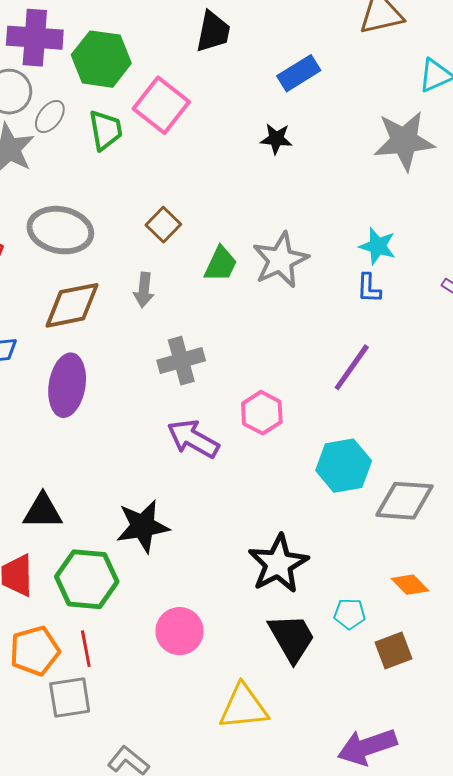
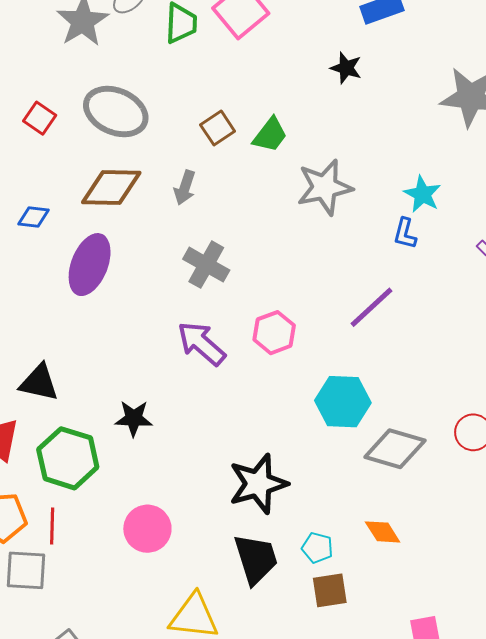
green trapezoid: (221, 264) -> (270, 135), moved
gray cross: (181, 361) -> (206, 265), turned 33
black star: (143, 526) -> (134, 418), size x0.7
brown square: (394, 651) -> (330, 590), moved

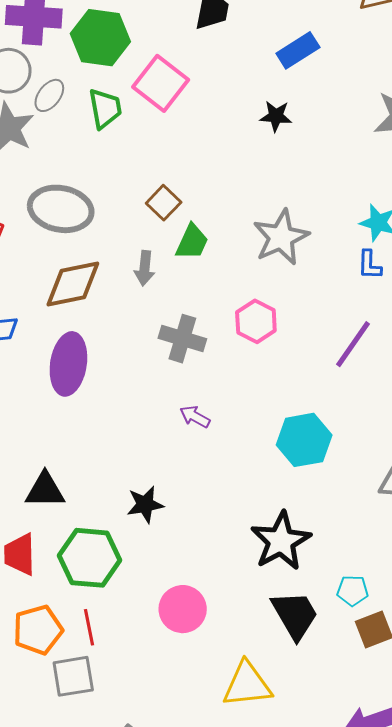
green trapezoid: (270, 135) -> (192, 242), moved
pink hexagon: (274, 333) -> (256, 321), moved
purple arrow: (201, 344) -> (195, 417), size x0.6
cyan hexagon: (343, 402) -> (304, 440), moved

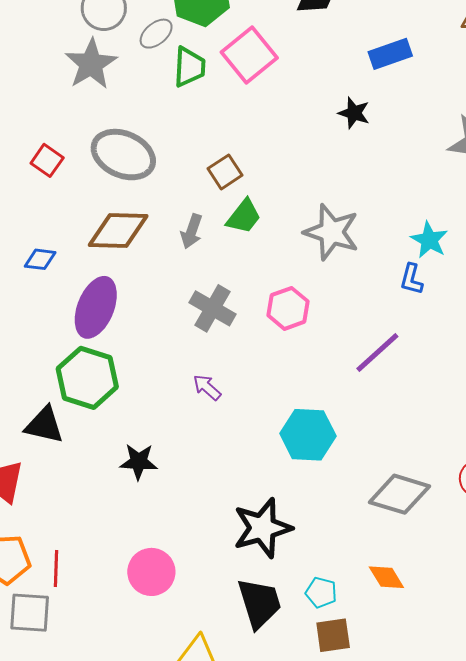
gray ellipse: (49, 95) -> (156, 34), moved
gray star: (281, 237) -> (332, 232), turned 30
green hexagon: (90, 558) -> (87, 378), moved

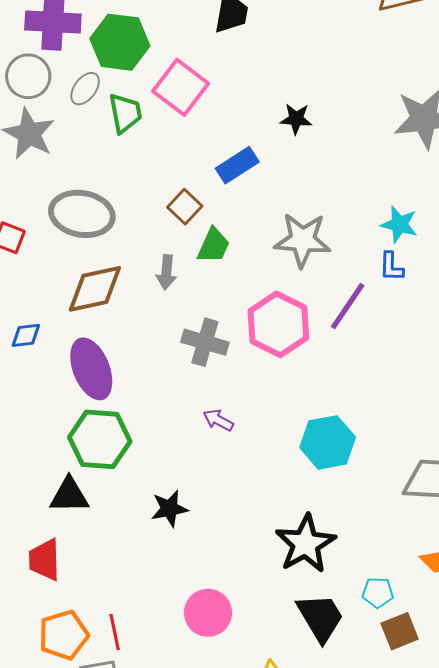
blue rectangle: (390, 54) -> (237, 165), moved
purple ellipse: (96, 307) -> (91, 369), turned -30
pink hexagon: (288, 308) -> (278, 324), size x1.5
purple line: (377, 353) -> (348, 306), moved

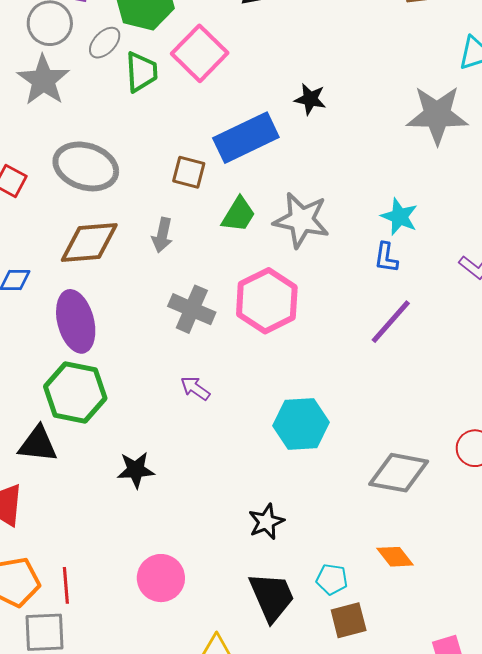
blue rectangle: (237, 165) -> (246, 138), size x1.5
brown square: (185, 207) -> (189, 172), turned -36
green trapezoid: (214, 246) -> (238, 215), moved
purple line: (348, 306) -> (391, 322), moved
black star: (306, 544) -> (266, 522), size x0.6

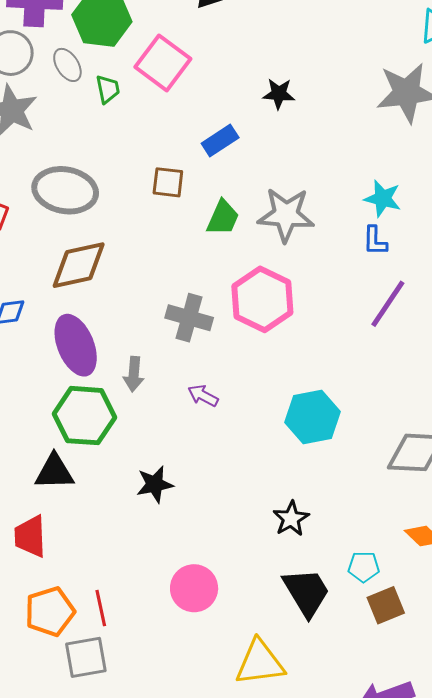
gray ellipse: (105, 43) -> (67, 65), turned -68
green trapezoid: (141, 72) -> (108, 89), size x0.7
blue rectangle: (246, 138) -> (220, 140), size x0.6
gray arrow: (162, 235) -> (134, 374), moved

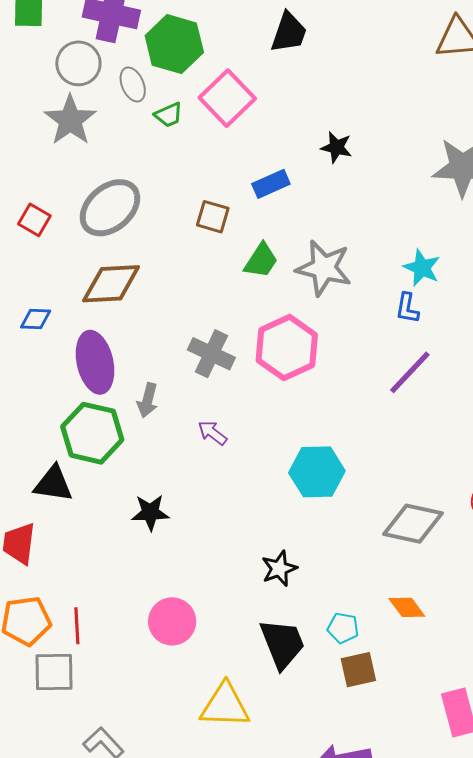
green trapezoid: (108, 89) -> (169, 115), turned 68
gray ellipse: (65, 190) -> (110, 208), turned -60

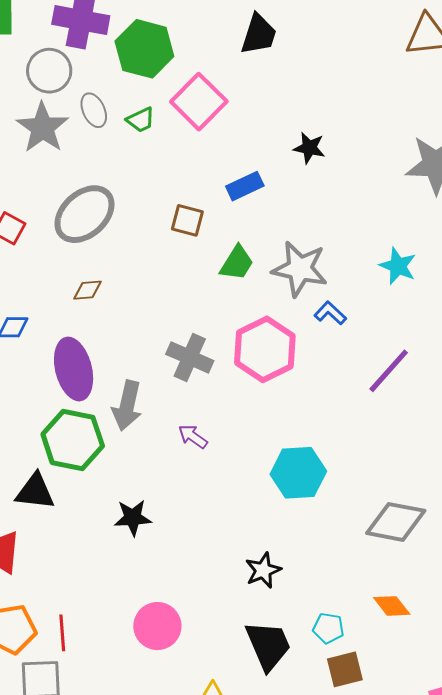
gray ellipse: (133, 85) -> (94, 110), moved
brown diamond: (111, 284) -> (88, 290), size x0.5
blue L-shape: (407, 308) -> (330, 313), moved, turned 124
gray arrow: (148, 400) -> (127, 406), size x1.4

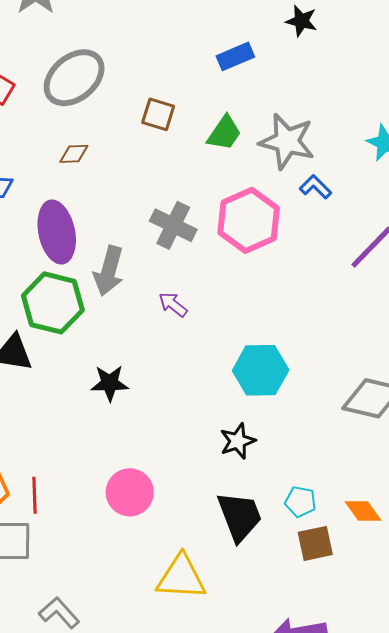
brown square: (187, 220) -> (158, 114), moved
cyan hexagon: (298, 473) -> (261, 370), moved
orange diamond: (392, 606) -> (363, 511), moved

